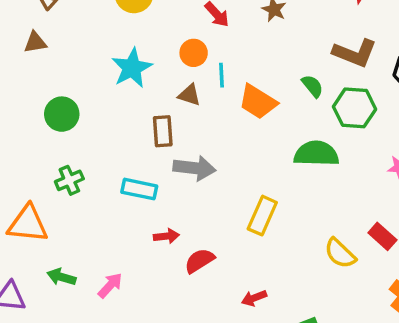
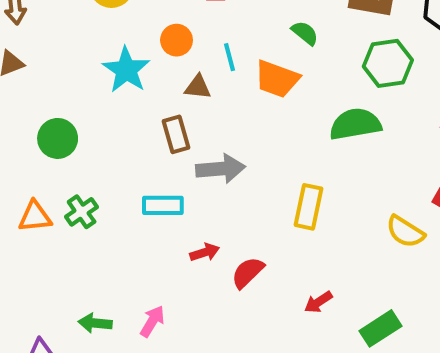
orange circle: (194, 53) -> (177, 40), moved
green semicircle: (312, 86) -> (305, 33), moved
orange triangle: (28, 224) -> (35, 217), moved, size x0.7

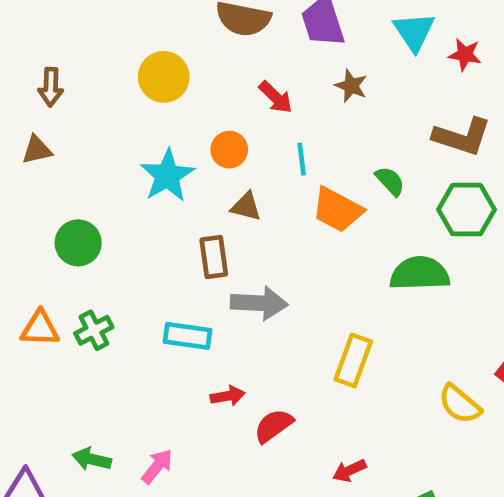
green semicircle: (305, 33) -> (390, 181), moved
cyan line: (230, 57) -> (302, 159), moved

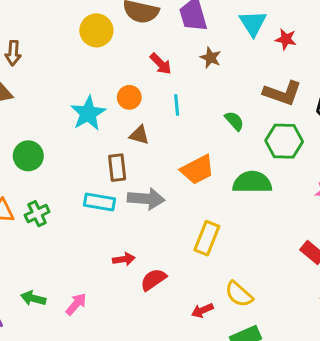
yellow circle: (164, 77) -> (96, 30), moved
orange trapezoid: (337, 210) -> (197, 170), moved, turned -57
cyan rectangle: (188, 336) -> (100, 202), moved
yellow semicircle: (460, 404) -> (239, 294), moved

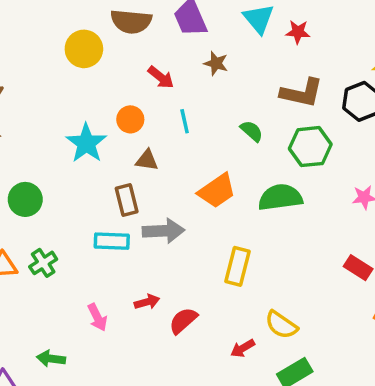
pink arrow: (76, 304) -> (97, 317), moved, turned 120

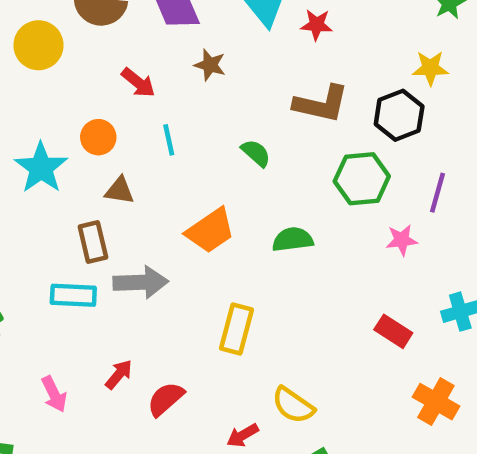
green hexagon: (310, 147) -> (362, 179), moved
green semicircle: (280, 197) -> (293, 240), size x0.7
red arrow: (147, 302) -> (119, 374), turned -35

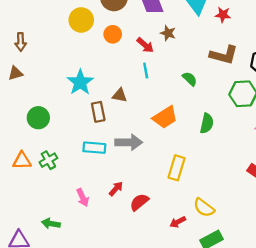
red arrow: (138, 83) -> (145, 45), moved
orange circle: (98, 137) -> (113, 34), moved
green semicircle: (293, 240) -> (207, 123), turned 108
brown rectangle: (93, 242) -> (98, 112), moved

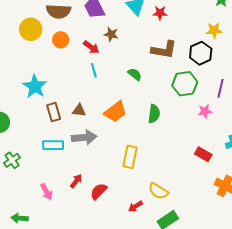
brown triangle: (120, 95) -> (79, 110), moved

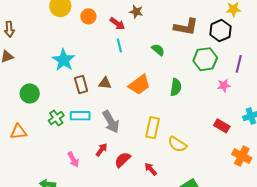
gray arrow: (84, 137) -> (111, 122), moved, turned 65
green cross: (12, 160) -> (56, 118), moved
yellow semicircle: (158, 191) -> (177, 144), moved
red arrow: (135, 206) -> (151, 169), moved, turned 80

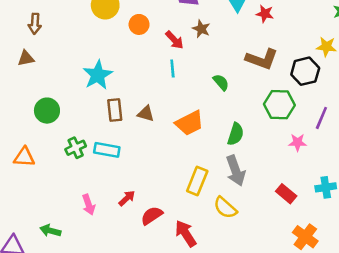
gray arrow: (111, 122) -> (236, 171), moved
red arrow: (151, 169) -> (186, 234), size x1.5

